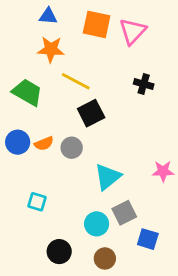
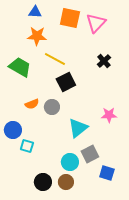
black cross: (144, 84) -> (104, 61), turned 32
blue circle: (18, 142) -> (13, 130), moved
pink star: (163, 171) -> (109, 115), moved
brown circle: (105, 258) -> (66, 182), moved

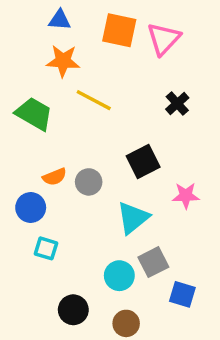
black square: (66, 82) -> (143, 161), moved
blue circle: (13, 130) -> (31, 207), moved
brown circle: (66, 182) -> (126, 323), moved

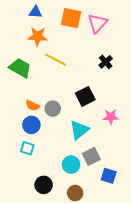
orange semicircle: (55, 177) -> (32, 106), turned 48
blue circle: (31, 207) -> (31, 125), moved

